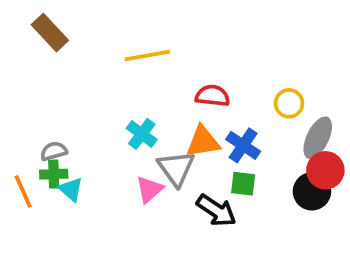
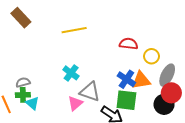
red semicircle: (212, 96) -> (128, 44), moved
orange triangle: (203, 142) -> (141, 80), moved
gray triangle: (176, 168) -> (90, 92), turned -35
green square: (243, 184) -> (126, 100), size x1.5

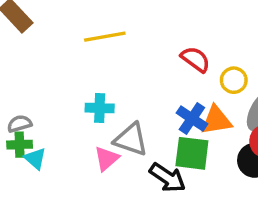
red semicircle: (128, 44) -> (195, 59), turned 30
cyan cross: (71, 73) -> (100, 108), turned -35

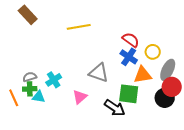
cyan cross: (100, 108) -> (54, 80), moved, turned -35
blue cross: (192, 118) -> (129, 57), moved
gray triangle: (131, 139) -> (99, 73), moved
cyan triangle: (35, 159) -> (39, 97), turned -32

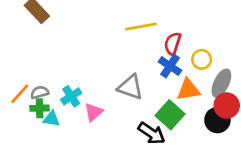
yellow line: (79, 27) -> (141, 26), moved
red semicircle: (131, 40) -> (173, 44), turned -108
green square: (129, 94) -> (170, 115), turned 35
pink triangle: (80, 97) -> (94, 112), moved
orange line: (14, 98) -> (20, 94), moved, turned 66

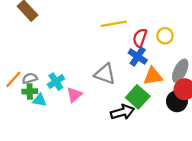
yellow circle: (202, 59) -> (165, 36), moved
black arrow: (152, 133) -> (122, 112), turned -50

